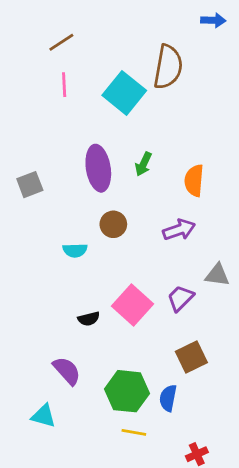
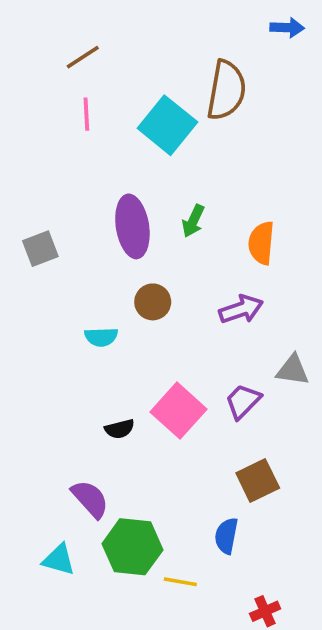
green hexagon: (127, 391) -> (132, 547), moved

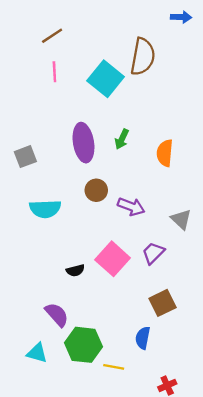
purple arrow: (241, 309) -> (131, 207), moved, turned 40
cyan semicircle: (101, 337) -> (45, 209), moved, size x1.5
gray triangle: (293, 370) -> (181, 219), moved, turned 35

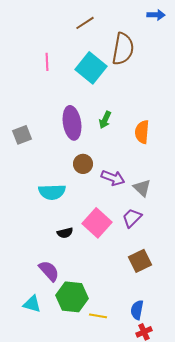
brown line: (52, 36) -> (85, 23), moved
cyan semicircle: (45, 209) -> (52, 192), moved
gray triangle: (181, 219) -> (142, 188), moved
blue semicircle: (143, 338) -> (137, 310), moved

